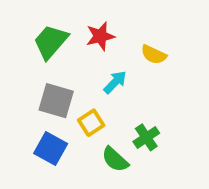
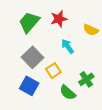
cyan arrow: (115, 82) -> (68, 46), turned -80
gray square: (56, 101) -> (32, 57), turned 30

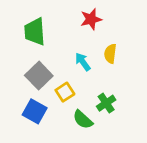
red star: (59, 19) -> (91, 19), moved
green trapezoid: (29, 22) -> (35, 32), turned -45
yellow semicircle: (91, 30) -> (110, 54), moved, turned 72

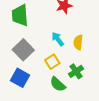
yellow semicircle: (110, 54) -> (78, 42), moved
yellow square: (65, 92) -> (52, 62), moved

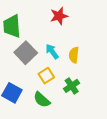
gray square: (23, 50) -> (26, 53), moved
green semicircle: (58, 84) -> (42, 100), moved

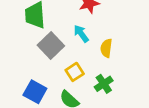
cyan arrow: (52, 52) -> (81, 34), moved

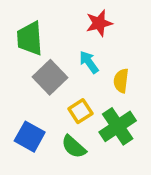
green cross: (104, 84) -> (118, 126), size x1.5

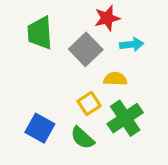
cyan arrow: (89, 62) -> (132, 44), moved, turned 120
gray square: (50, 77) -> (86, 49), moved
yellow semicircle: (121, 81) -> (115, 79), moved, turned 85

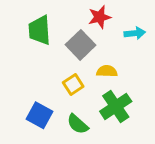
cyan arrow: (132, 44) -> (135, 33), moved
yellow square: (89, 103) -> (73, 84), moved

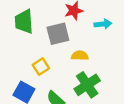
gray square: (81, 45) -> (58, 34), turned 30
yellow square: (73, 84) -> (41, 67), moved

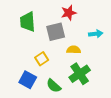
cyan arrow: (103, 24) -> (96, 34), moved

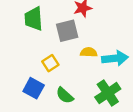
cyan arrow: (96, 34) -> (115, 58), moved, size x1.5
green cross: (80, 74) -> (108, 93), moved

